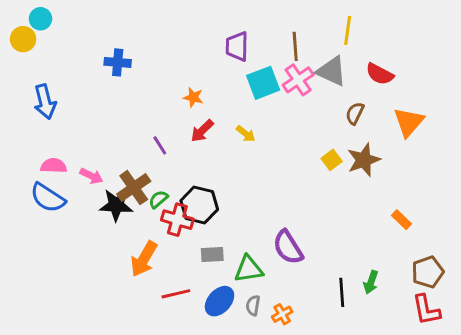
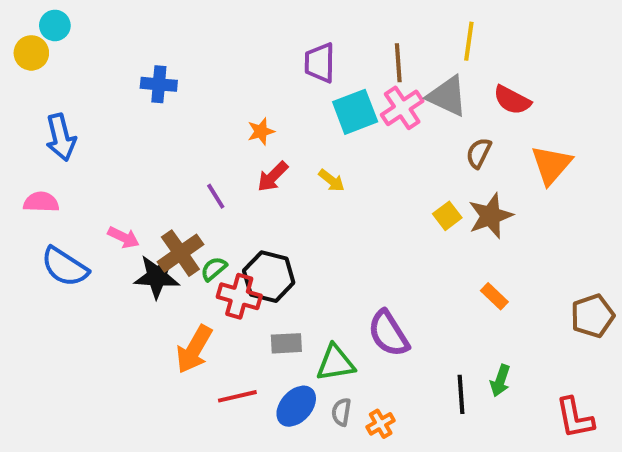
orange star: (193, 97) -> (261, 131), turned -30
pink semicircle: (54, 166) -> (41, 202), moved
orange rectangle: (401, 220) -> (494, 296), moved
brown pentagon: (428, 272) -> (592, 316), moved

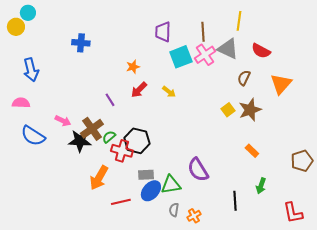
green arrow: (500, 381) -> (261, 186), moved
blue ellipse: (296, 406) -> (151, 191), moved

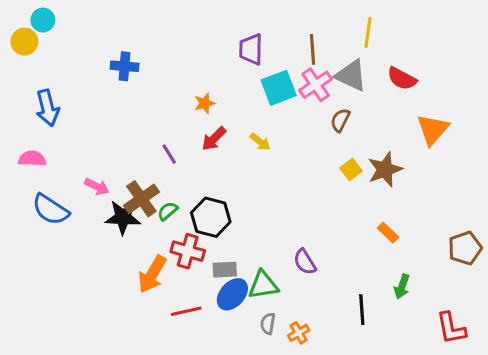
brown semicircle: (244, 78) -> (340, 120), moved
red cross: (122, 151) -> (188, 251), moved
purple semicircle: (198, 170) -> (305, 262), size x0.7

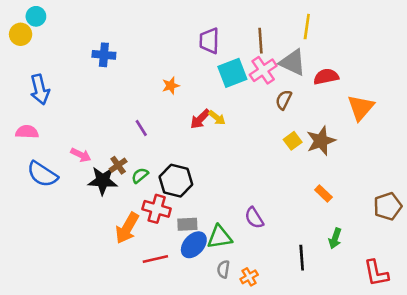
red semicircle: (402, 79) -> (326, 77), moved, turned 140
red arrow: (214, 139) -> (200, 119), moved
brown cross: (141, 199) -> (118, 165), size x0.6

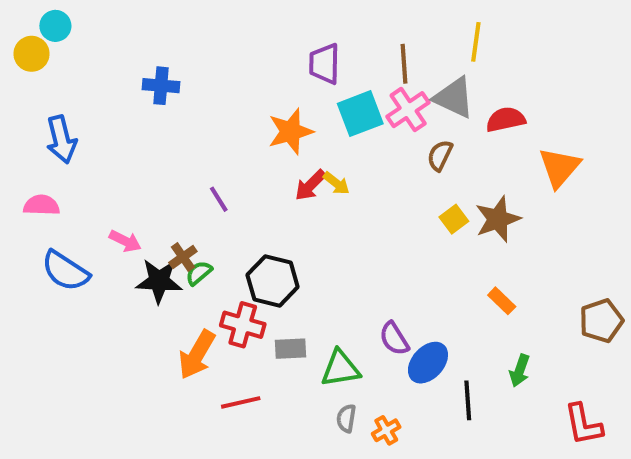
orange star: (171, 86) -> (291, 131), moved, size x1.6
green semicircle: (140, 175) -> (199, 273), moved
blue ellipse: (194, 245) -> (428, 363), moved

